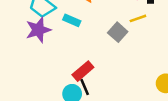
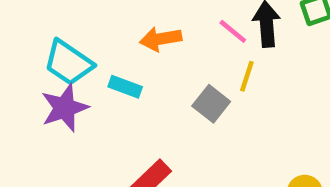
yellow line: (138, 18) -> (247, 76), turned -49

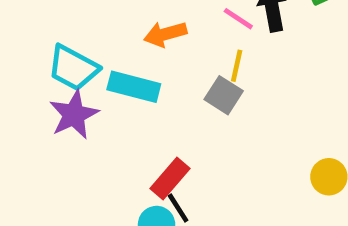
yellow line: (247, 76) -> (237, 66), moved
cyan rectangle: (125, 87) -> (134, 87), size x1.5

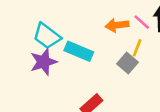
orange arrow: (165, 34) -> (117, 25), moved

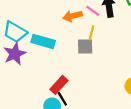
gray square: (128, 63) -> (85, 47), turned -35

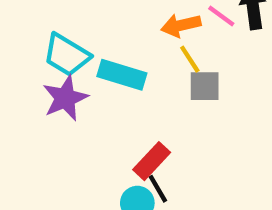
yellow line: (92, 33) -> (190, 59), moved, turned -48

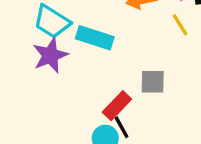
yellow line: (190, 59) -> (180, 25), moved
gray square: (205, 86) -> (153, 82), moved

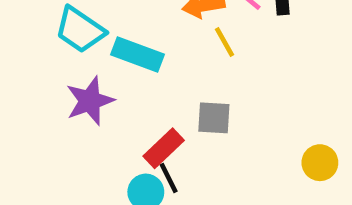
yellow line: (180, 25) -> (225, 42), moved
purple star: (50, 55) -> (90, 101), moved

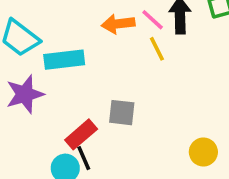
yellow line: (225, 42) -> (157, 49), moved
cyan rectangle: (138, 54) -> (64, 60), turned -30

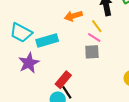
pink line: (153, 20) -> (94, 37), moved
gray square: (122, 113) -> (92, 52), moved

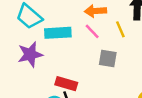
pink line: (94, 37) -> (92, 31), moved
red rectangle: (63, 80) -> (66, 84), turned 54

